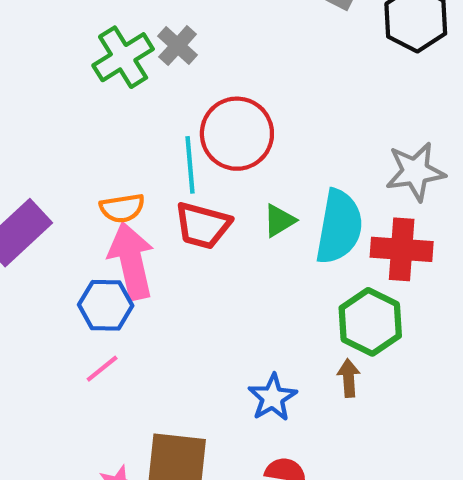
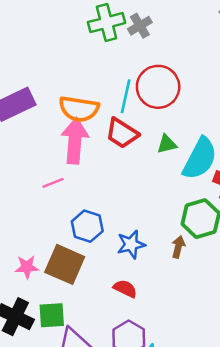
orange semicircle: (122, 208) -> (79, 109), size x1.5
blue hexagon: (106, 305) -> (87, 226), moved
pink line: (102, 369) -> (53, 183), moved

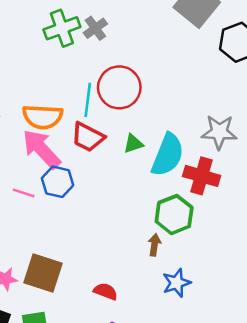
pink arrow: (75, 141) -> (41, 149), turned -42
pink line: (53, 183) -> (24, 193), turned 45
blue hexagon: (87, 226) -> (58, 182), moved
blue star: (131, 244) -> (177, 283), moved

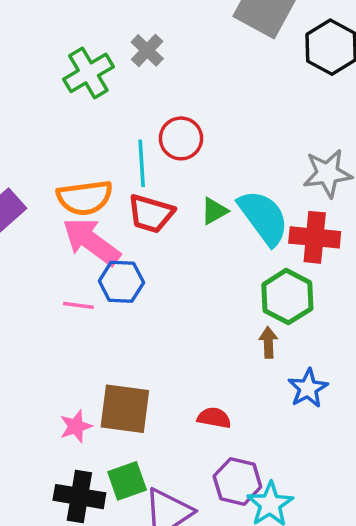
gray cross: (95, 28) -> (147, 50), moved
red circle: (119, 87) -> (181, 138), size x0.7
cyan semicircle: (168, 155) -> (263, 217), turned -48

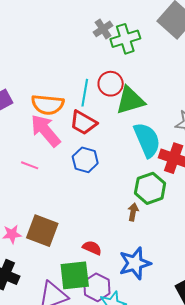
green cross: (88, 73) -> (125, 39), moved
green triangle: (214, 211) -> (130, 100), moved, size x1.8
blue hexagon: (121, 282) -> (85, 160), moved
blue star: (308, 388) -> (135, 263), moved, size x1.4
green square: (127, 481) -> (75, 275), moved, size x1.4

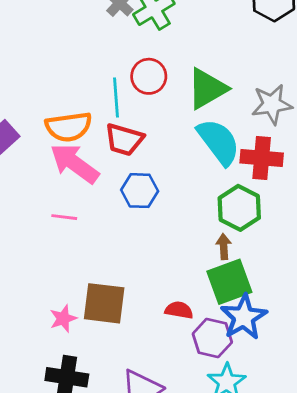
green triangle: (130, 100) -> (207, 89), moved
green square: (75, 275) -> (229, 282), moved
purple hexagon: (97, 287) -> (212, 338), moved

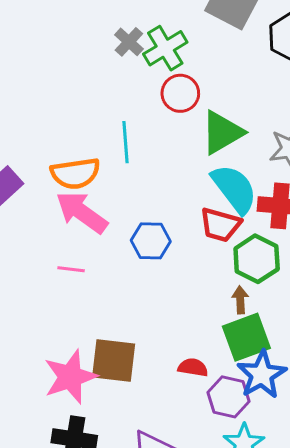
red circle: (149, 76) -> (180, 93), moved
red trapezoid: (124, 140) -> (220, 225), moved
pink star: (63, 319) -> (70, 377), size x1.8

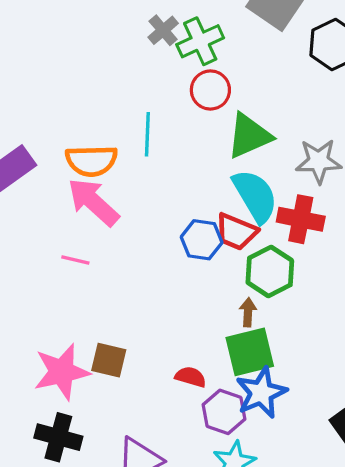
blue hexagon: (151, 241) -> (202, 240), moved
brown square: (114, 360) -> (109, 360), size x0.7

